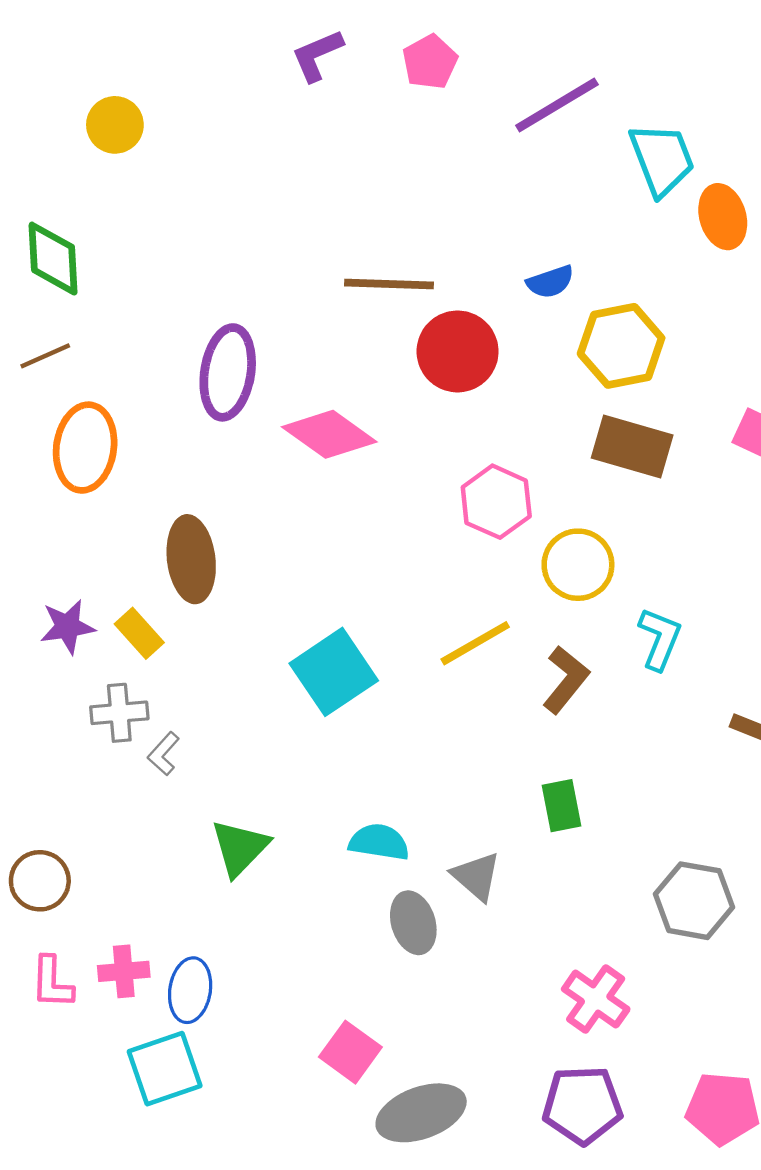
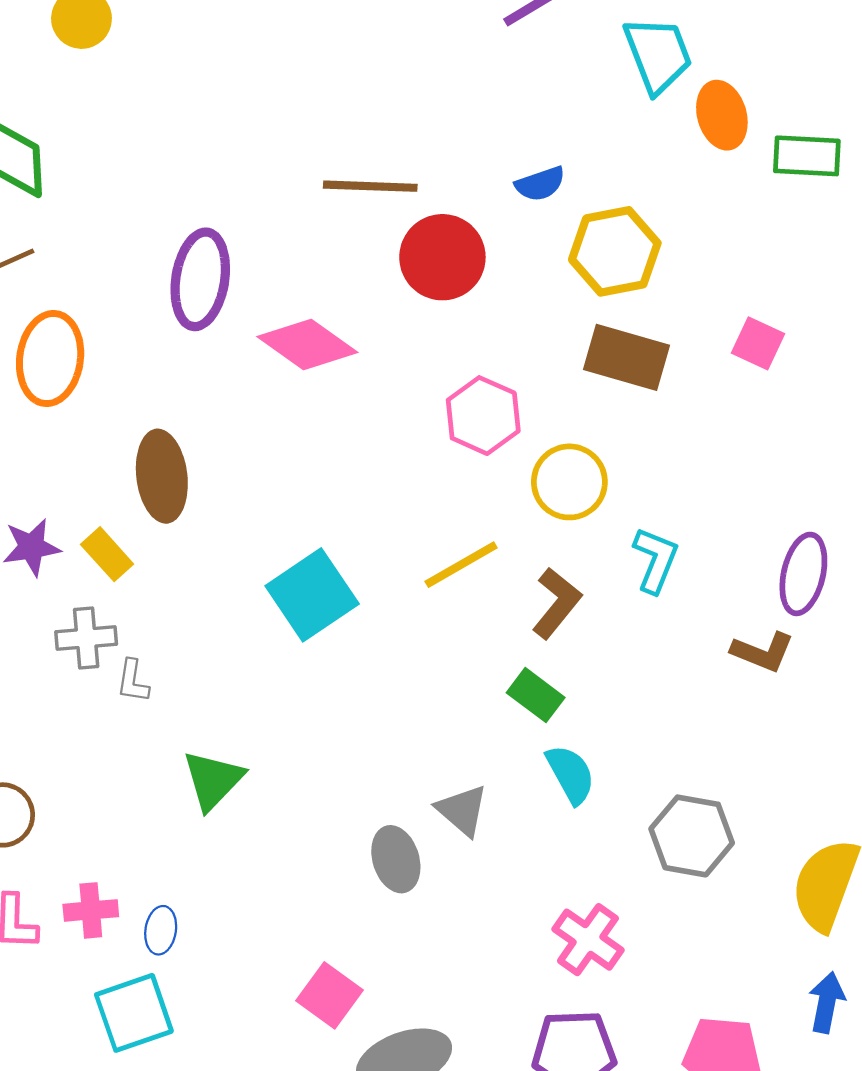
gray L-shape: (164, 754) -> (133, 681), turned -33
green rectangle: (561, 806) -> (536, 695), moved, turned -42
cyan semicircle: (379, 842) -> (571, 774), moved, turned 52
blue ellipse: (190, 990) -> (161, 930), size x0.7

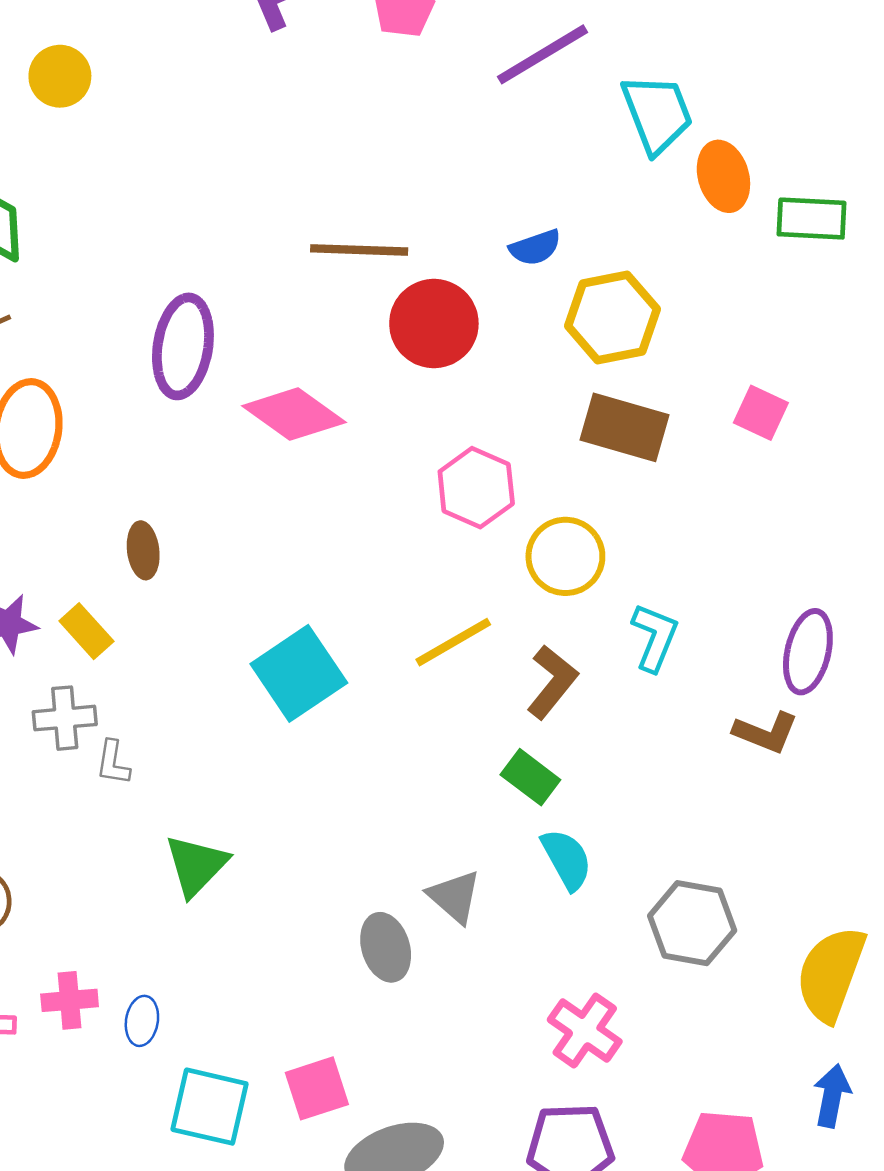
brown ellipse: (162, 476) -> (143, 550), size x0.6
pink square: (329, 995) -> (317, 1088), turned 36
cyan square: (134, 1013) -> (209, 1107), moved, turned 32

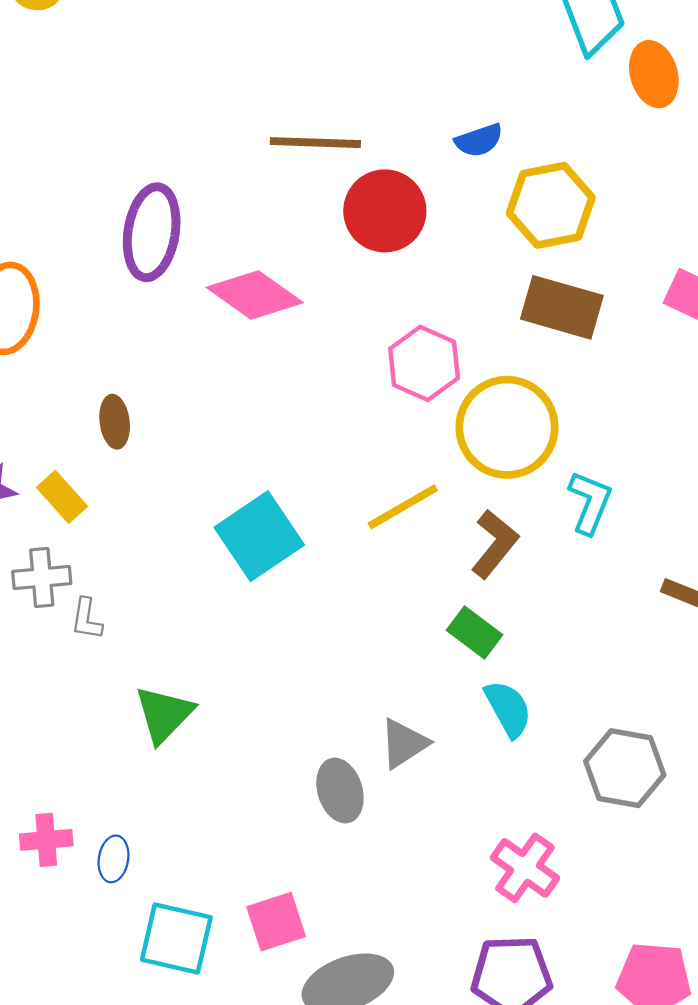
yellow circle: (565, 556) -> (507, 427), size x1.4
gray triangle: (454, 897) -> (404, 743), turned 46

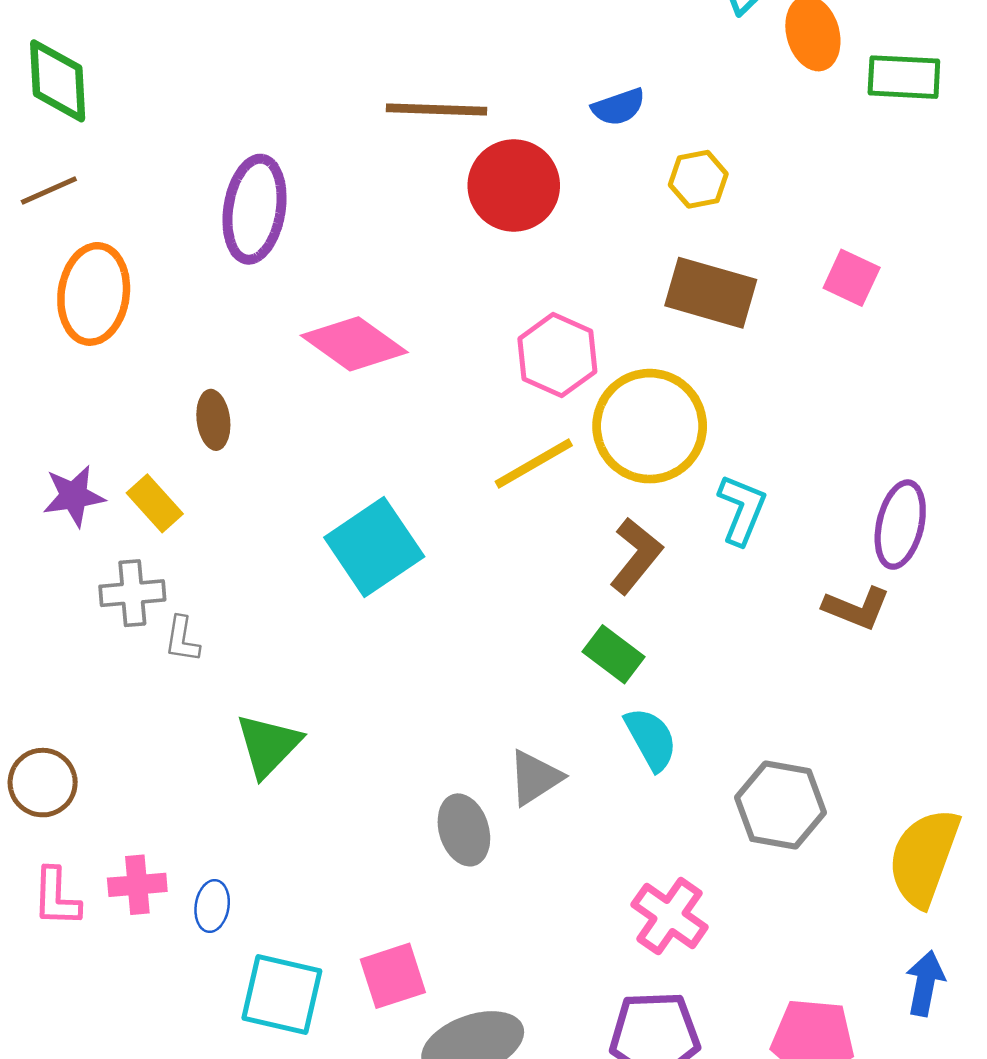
yellow hexagon: (551, 205) -> (698, 179), size x0.6
pink diamond: (255, 295) -> (354, 344), moved
yellow line: (403, 507) -> (534, 463), moved

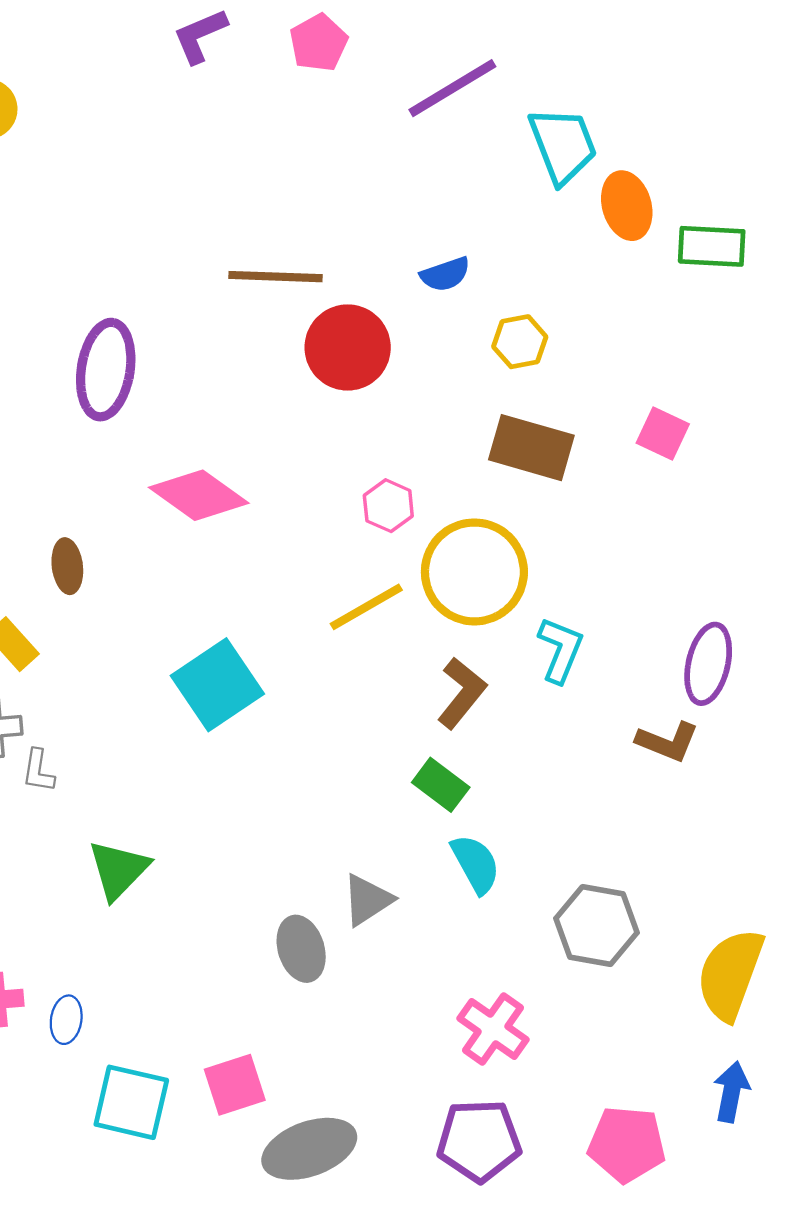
pink hexagon: (557, 355) -> (388, 506), size x0.7

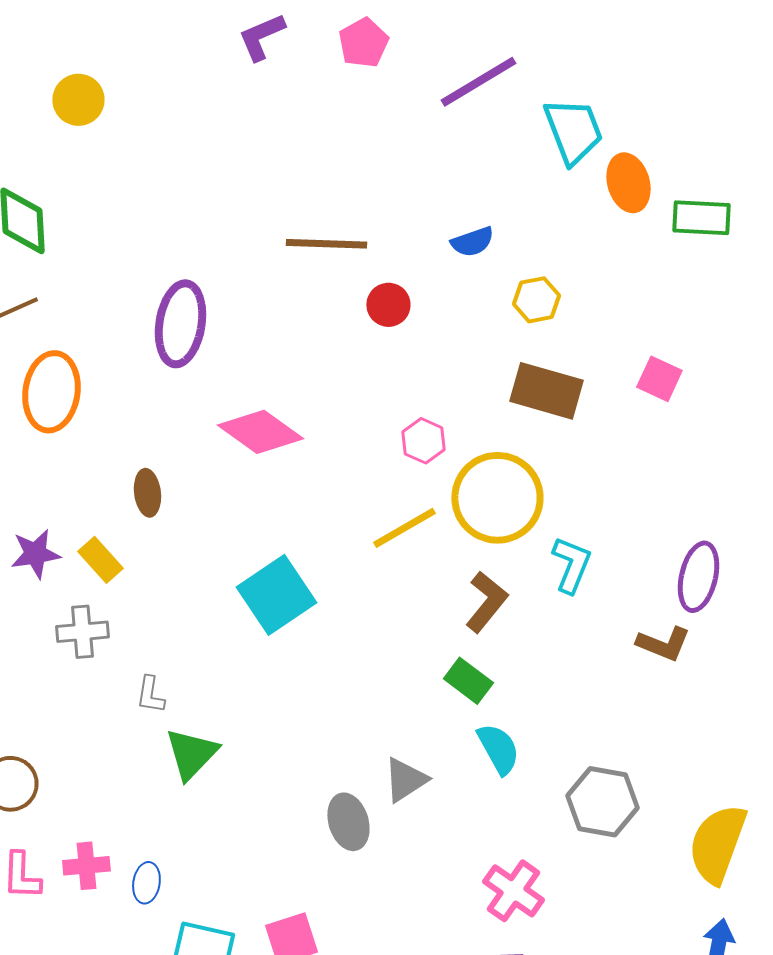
red circle: (348, 347) -> (388, 305), size x0.6
gray L-shape: (38, 771) -> (150, 695), moved

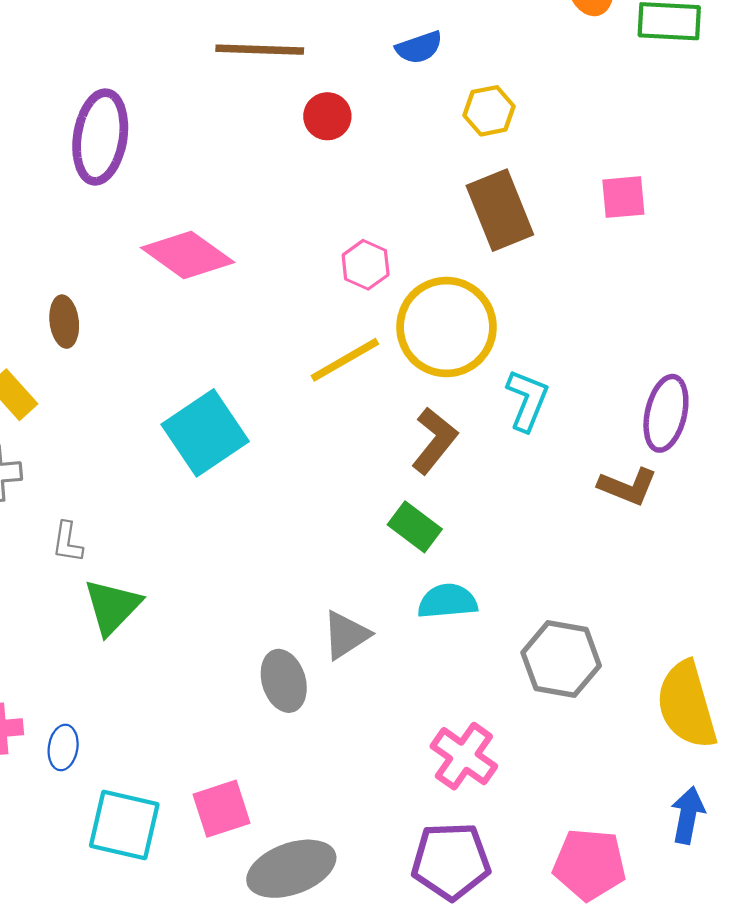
pink square: (659, 379) -> (623, 197), turned -30
brown rectangle: (546, 391) -> (500, 210), turned 52
cyan semicircle: (498, 749) -> (448, 601), turned -66
yellow semicircle: (717, 844) -> (687, 705), turned -36

